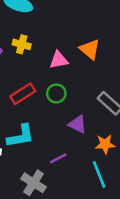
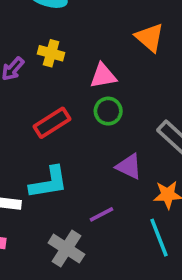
orange triangle: (90, 49) -> (150, 37), moved
green circle: (56, 93) -> (108, 111), moved

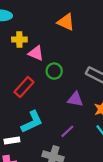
yellow cross: (51, 53) -> (19, 40), moved
pink triangle: (103, 76) -> (36, 53), moved, turned 49

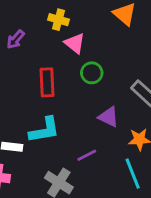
red rectangle: (24, 87) -> (47, 82), turned -60

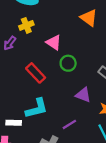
yellow cross: (59, 20) -> (26, 25), moved, turned -32
red rectangle: (47, 82) -> (36, 73), turned -36

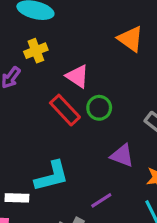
red rectangle: (36, 73) -> (65, 110), moved

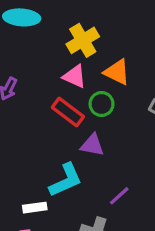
orange triangle: (130, 39) -> (117, 72), moved
yellow cross: (36, 51) -> (83, 40), moved, size x1.4
purple triangle: (122, 156) -> (92, 145), moved

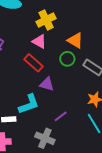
orange triangle: (117, 72) -> (75, 40), moved
green circle: (102, 104) -> (67, 59), moved

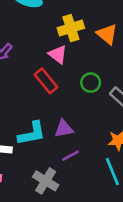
orange triangle: (75, 40) -> (107, 34), moved
purple triangle: (47, 84) -> (64, 129), moved, turned -35

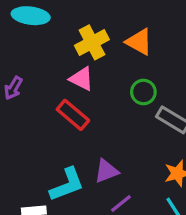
green circle: (91, 83) -> (143, 92), moved

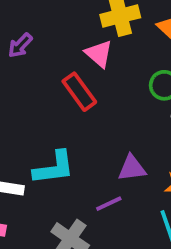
purple triangle: (106, 171) -> (132, 168), moved

